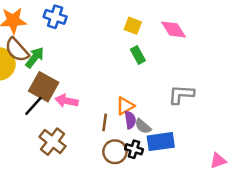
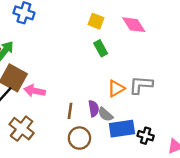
orange triangle: (125, 106) -> (116, 88), moved
black cross: (134, 149) -> (146, 136), moved

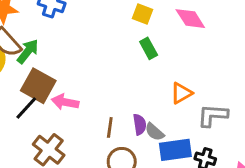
gray L-shape: (141, 85) -> (213, 115), moved
orange triangle: (116, 88) -> (181, 93), moved

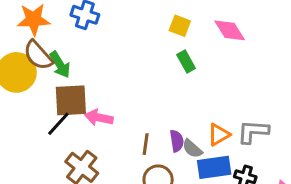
green arrow: (28, 51) -> (60, 65), turned 110
brown square: (38, 86) -> (71, 100), turned -32
orange triangle: (181, 93) -> (219, 135), moved

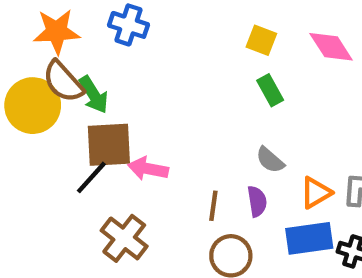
gray semicircle: (192, 149) -> (270, 160), moved

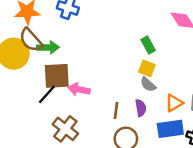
yellow square: (261, 40) -> (147, 68), moved
green arrow: (94, 95) -> (48, 47), turned -60

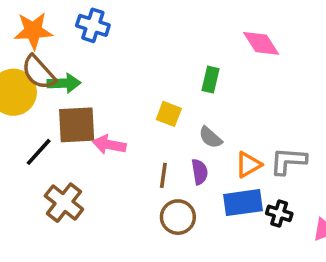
green rectangle: (148, 45) -> (210, 80), turned 42
yellow square: (147, 68) -> (169, 114), moved
black line: (47, 94) -> (39, 152), moved
brown cross: (65, 129) -> (64, 203), moved

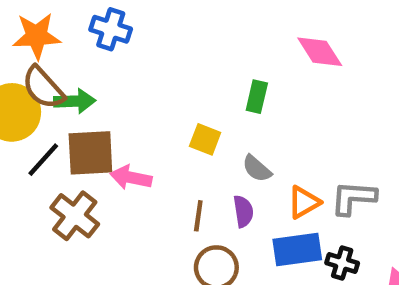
black line: (39, 152) -> (43, 160), moved
brown cross: (64, 203) -> (75, 216), moved

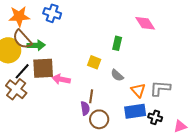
orange triangle: (304, 202) -> (138, 90), turned -42
purple semicircle: (243, 211) -> (85, 108), moved
brown cross: (75, 216) -> (16, 89), moved

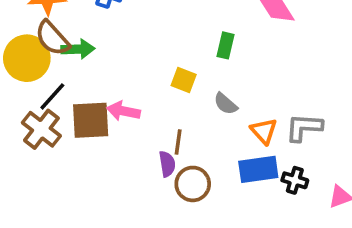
brown square: (43, 68) -> (91, 120), moved

